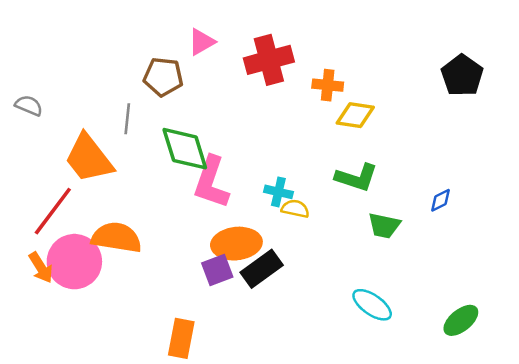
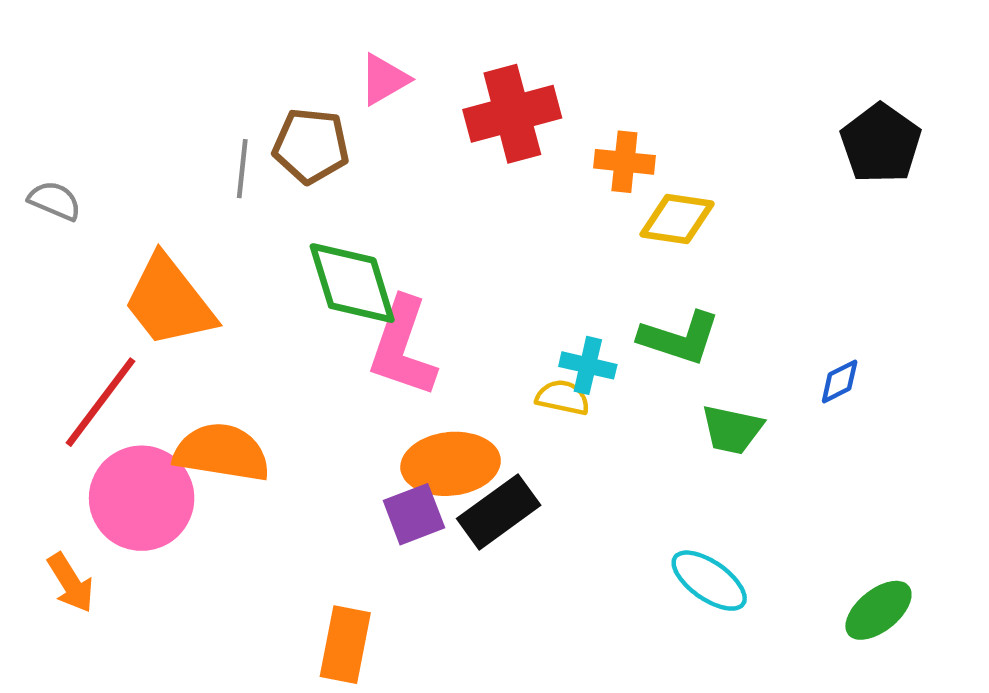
gray line: (127, 119) -> (242, 169), moved
cyan cross: (278, 192) -> (588, 365), moved
orange arrow: (41, 268) -> (71, 583), moved

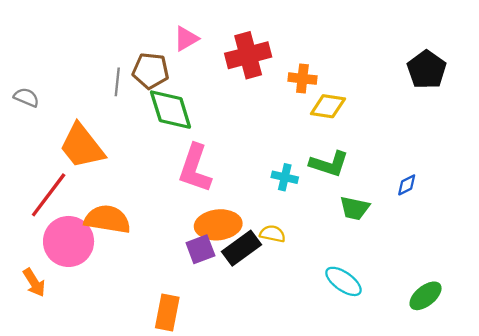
green diamond: (352, 283) -> (171, 110), moved
yellow semicircle: (563, 397) -> (273, 234), moved

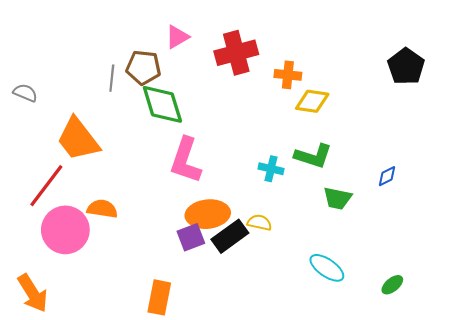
orange semicircle: (107, 219) -> (102, 209), size x0.7
orange arrow: (34, 283) -> (33, 293), moved, size x1.4
green ellipse: (426, 296) -> (392, 285), moved, size x0.7

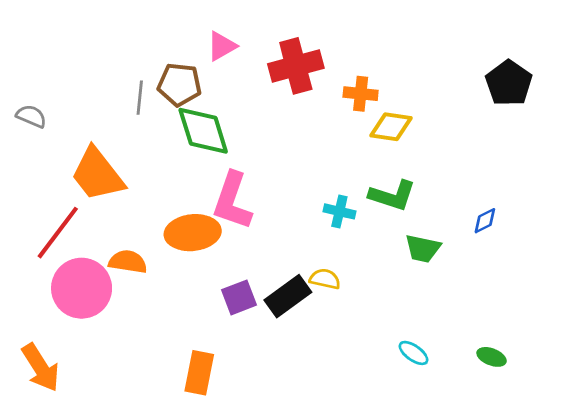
orange ellipse: (208, 214) -> (193, 233), moved
cyan ellipse: (327, 268) -> (414, 353), moved, size x0.7
green ellipse: (392, 285) -> (492, 357), turned 60

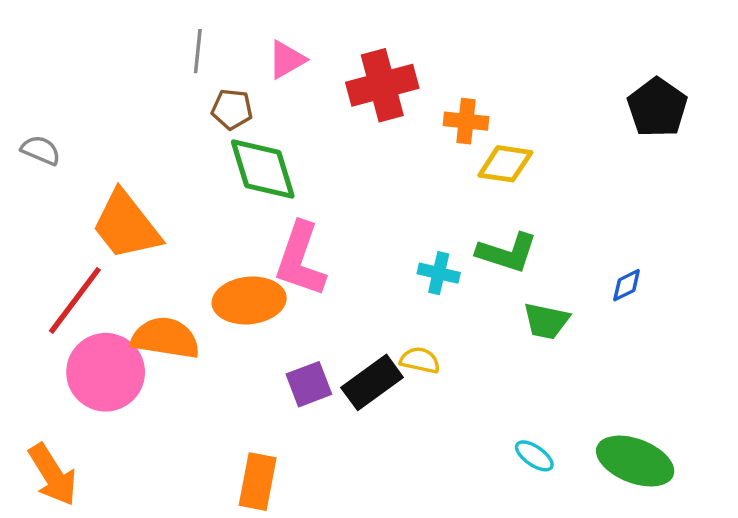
brown pentagon: (179, 84) -> (232, 109), size x0.7
gray line: (140, 98) -> (198, 51), moved
orange semicircle: (128, 262) -> (165, 338), size x1.4
green ellipse: (492, 357) -> (635, 461), size x2.0

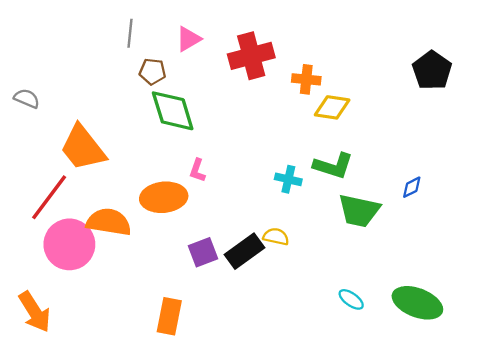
pink L-shape: (300, 259) -> (197, 170), size x0.5
green trapezoid: (546, 321) -> (359, 211), size x1.4

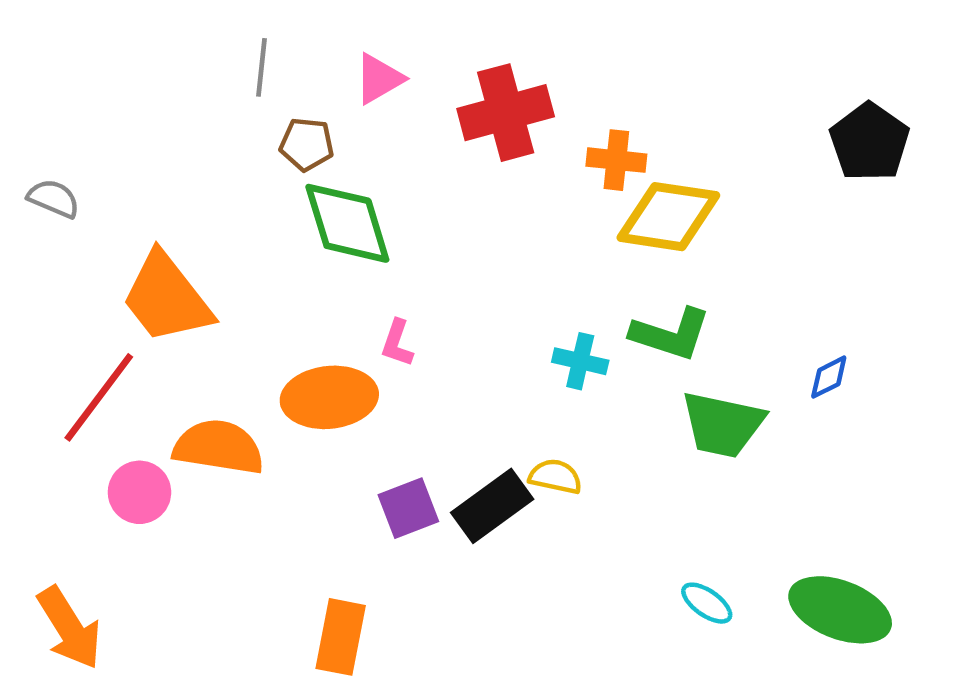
yellow diamond: (332, 107) -> (668, 217), size x1.4
pink circle: (69, 244) -> (139, 492), size x0.6

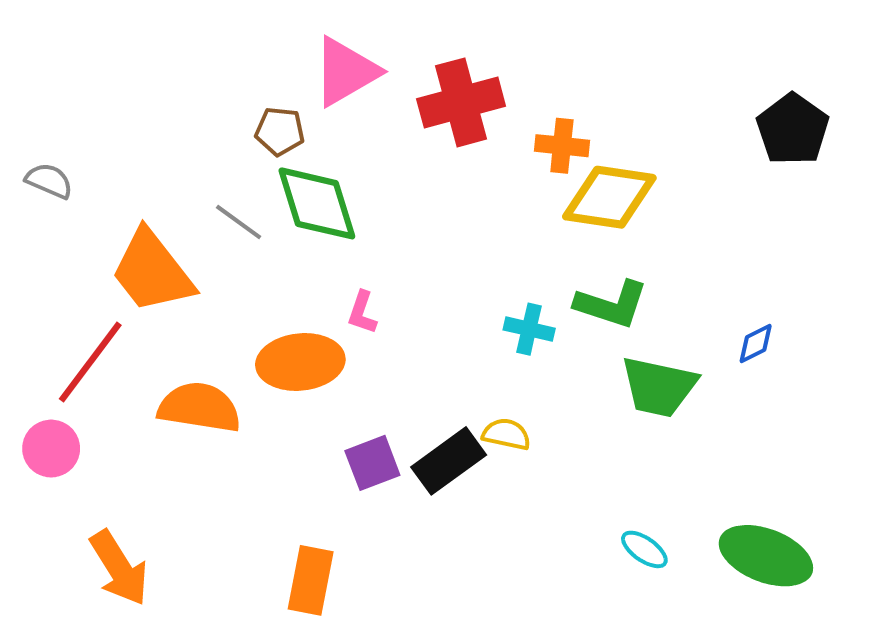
gray line: (262, 67) -> (239, 222), moved, turned -60
pink triangle: (379, 79) -> (346, 72), size x1.5
pink circle: (139, 492) -> (51, 449), moved
orange arrow: (69, 628) -> (119, 568), moved

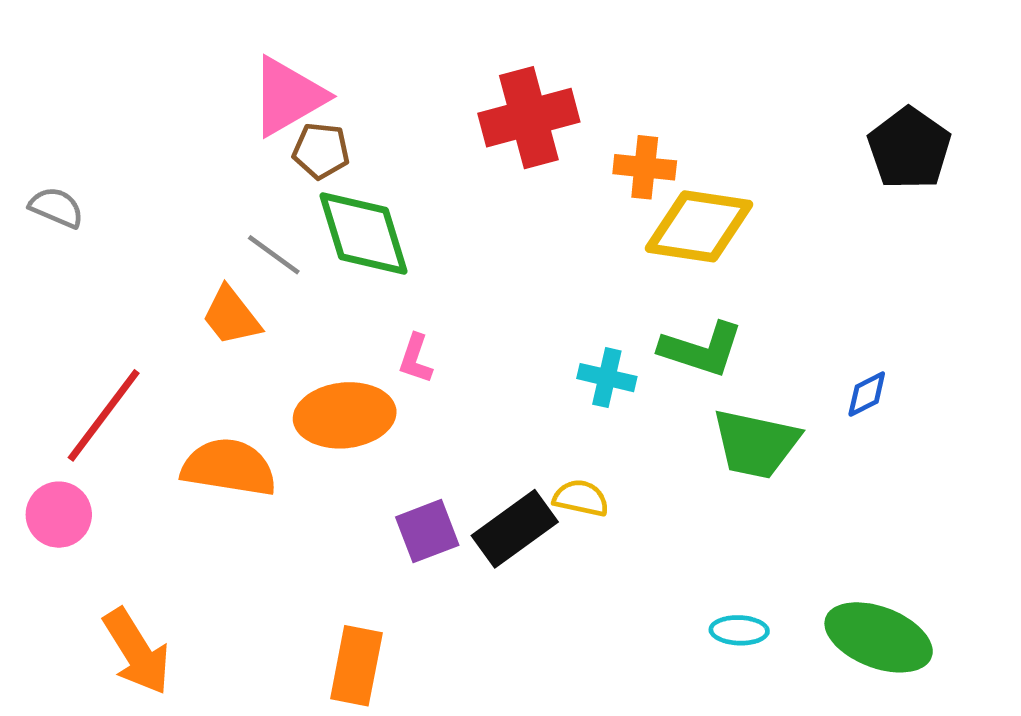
pink triangle: (346, 72) -> (288, 96), moved
orange trapezoid: (152, 271) -> (231, 316), moved, size x0.6
cyan ellipse: (644, 549) -> (739, 630), turned -33

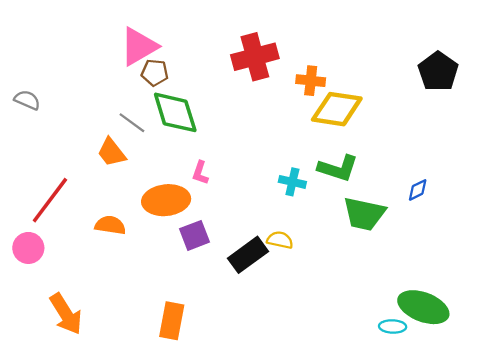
orange semicircle: (229, 467) -> (110, 225), size x0.7
purple square: (427, 531) -> (195, 235), moved
cyan ellipse: (739, 630) -> (393, 326), moved

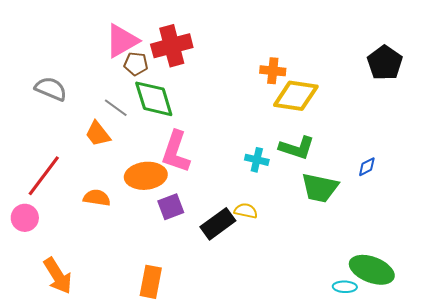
red cross: (255, 57) -> (172, 46), moved
gray semicircle: (27, 100) -> (51, 89), moved, size x1.4
pink L-shape: (200, 173) -> (176, 152), size x2.0

